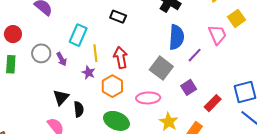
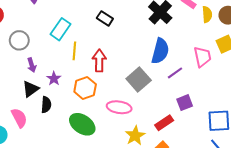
purple arrow: (62, 59) -> (32, 65), moved
purple star: (88, 73) -> (54, 79), moved
purple square: (189, 87) -> (185, 103), moved
red rectangle: (213, 103) -> (164, 123), moved

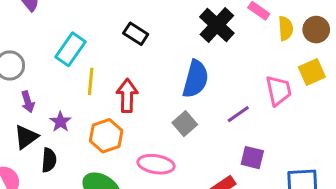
blue semicircle: (160, 51) -> (196, 79), moved
gray square: (139, 80) -> (185, 124), size x0.7
purple square: (185, 103) -> (252, 158), turned 35

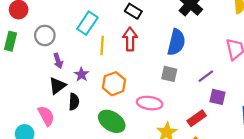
red arrow: (127, 96) -> (130, 39), moved
purple line: (238, 114) -> (206, 76), moved
gray square: (185, 124) -> (169, 74), turned -35

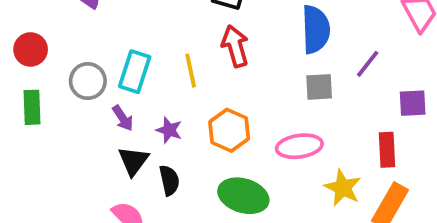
cyan rectangle: (87, 23) -> (135, 72), moved
purple line: (206, 76) -> (368, 64), moved
red rectangle: (197, 118) -> (387, 150), turned -42

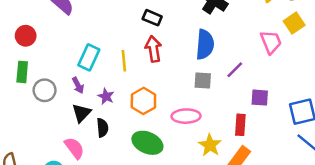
gray circle: (88, 81) -> (45, 90), moved

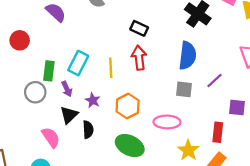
green rectangle: (22, 72) -> (49, 71), moved
pink semicircle: (74, 148) -> (51, 137), moved

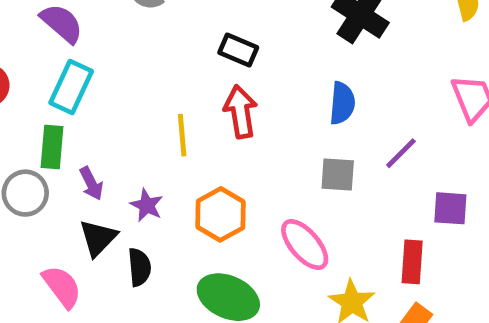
blue semicircle: (187, 56) -> (342, 103), size x0.7
cyan rectangle: (78, 63) -> (71, 87), moved
pink ellipse: (167, 122) -> (305, 245), turned 50

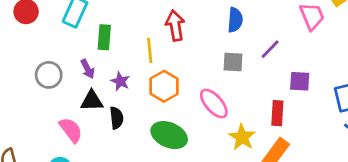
yellow line: (182, 135) -> (150, 51), moved
green rectangle: (52, 147) -> (104, 37), moved
black triangle: (98, 238) -> (92, 101), turned 45

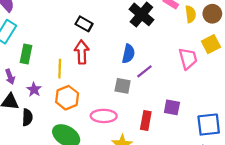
purple line: (270, 49) -> (144, 71), moved
pink ellipse: (214, 104) -> (104, 116), turned -55
red rectangle: (277, 113) -> (146, 120), moved

